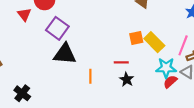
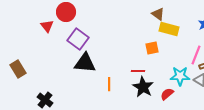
yellow rectangle: (154, 42) -> (169, 29), moved, turned -30
black star: (127, 79) -> (143, 87), size x1.5
red semicircle: (170, 82) -> (167, 94), moved

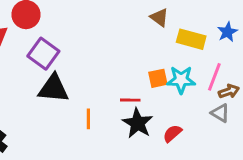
yellow rectangle: (169, 29) -> (191, 39), moved
orange square: (152, 48) -> (158, 78), moved
cyan star: (180, 76) -> (181, 80), moved

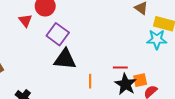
orange square: (158, 78) -> (140, 80), moved
cyan star: (181, 80) -> (157, 39), moved

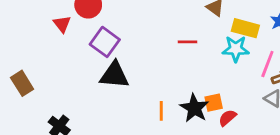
red line: (120, 68) -> (187, 42), moved
orange line: (90, 81) -> (161, 111), moved

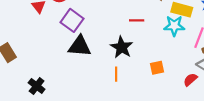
black star: (194, 108) -> (122, 47), moved
red semicircle: (227, 118) -> (190, 80), moved

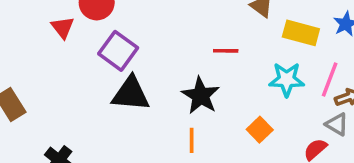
cyan star: (174, 26) -> (287, 79), moved
orange square: (157, 68) -> (260, 130), turned -32

